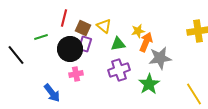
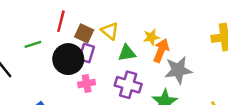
purple cross: (119, 70) -> (128, 85), turned 35
pink cross: (76, 74) -> (87, 84), moved

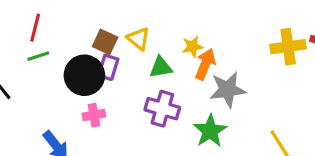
red line: (61, 21) -> (35, 28), moved
pink cross: (87, 84) -> (94, 115), moved

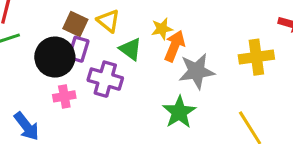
yellow cross: (288, 47) -> (256, 57), moved
green triangle: (161, 67) -> (130, 49), turned 45
purple cross: (162, 109) -> (105, 79), moved

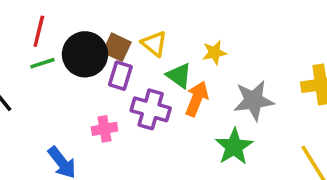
orange arrow: (175, 46) -> (197, 99), moved
black circle: (55, 57) -> (85, 54), moved

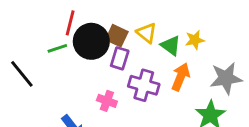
red line: (39, 31) -> (70, 23), moved
green triangle: (179, 76) -> (171, 46), moved
pink cross: (105, 129) -> (107, 101), turned 30

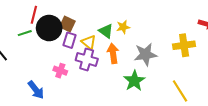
yellow triangle: (147, 33) -> (89, 42), moved
orange arrow: (181, 77) -> (113, 53), turned -30

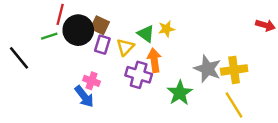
yellow triangle: (89, 42) -> (125, 47), turned 35
yellow cross: (184, 45) -> (234, 70), moved
gray star: (145, 54) -> (207, 69), moved, turned 30
purple cross: (87, 59) -> (139, 75), moved
blue arrow: (36, 90) -> (84, 97), moved

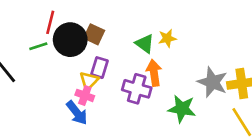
purple rectangle: (102, 45) -> (99, 68), moved
yellow triangle: (125, 47) -> (89, 81), moved
green star: (180, 93) -> (182, 109), turned -30

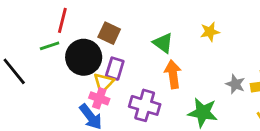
yellow star: (167, 38) -> (210, 32), moved
black circle: (70, 40) -> (84, 57), moved
gray star: (212, 82) -> (235, 84), size x0.6
purple cross: (137, 89) -> (145, 105), moved

